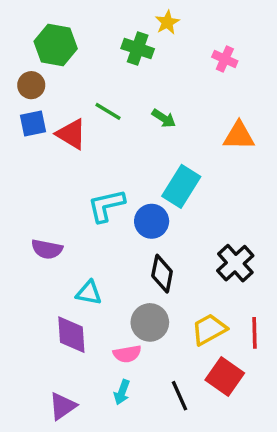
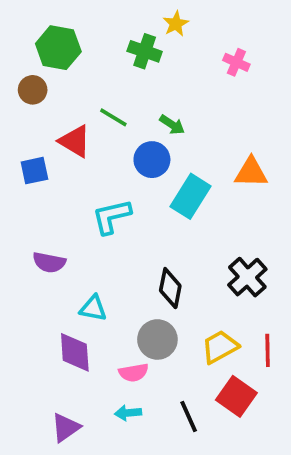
blue square: (33, 124) -> (34, 171), moved
orange triangle: (239, 136) -> (251, 172), moved
blue circle: (152, 221) -> (152, 160), moved
cyan arrow: (122, 392) -> (128, 413), turned 65

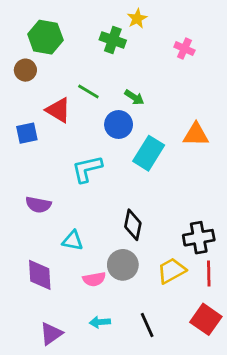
black cross: (247, 277) -> (199, 238), moved, turned 32
purple diamond: (75, 352) -> (40, 275), moved
pink semicircle: (134, 373) -> (94, 279), moved
red square: (236, 396) -> (206, 319), moved

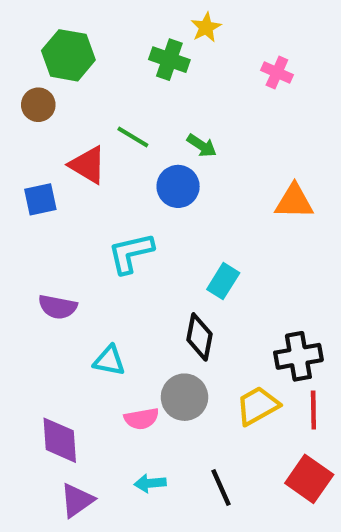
cyan rectangle: (149, 153) -> (223, 281), moved, size x0.7
purple diamond: (40, 275) -> (60, 440), moved

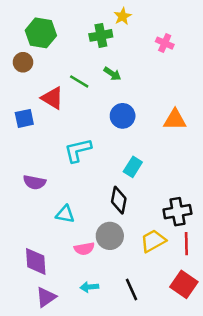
green cross: (169, 60) -> (101, 35), turned -30
green arrow: (202, 146) -> (112, 74), moved
blue circle: (178, 186) -> (123, 116), moved

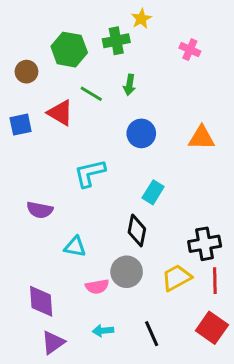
green hexagon: (41, 33) -> (69, 50), moved
green arrow: (112, 74) -> (130, 85), turned 66
blue square: (24, 118) -> (21, 125), moved

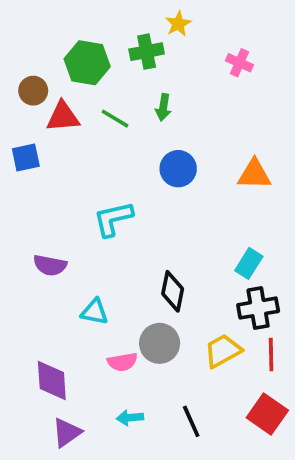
red triangle: (60, 113) -> (63, 117), moved, turned -36
cyan rectangle: (153, 192) -> (249, 263), moved

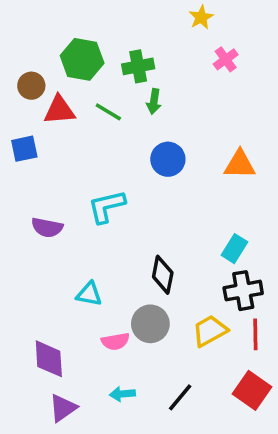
yellow star: (178, 24) -> (201, 17), moved
green cross: (147, 52) -> (138, 66), moved
pink cross: (239, 63) -> (226, 59), turned 30
purple semicircle: (50, 265) -> (47, 228), moved
black line: (191, 421) -> (180, 397), turned 64

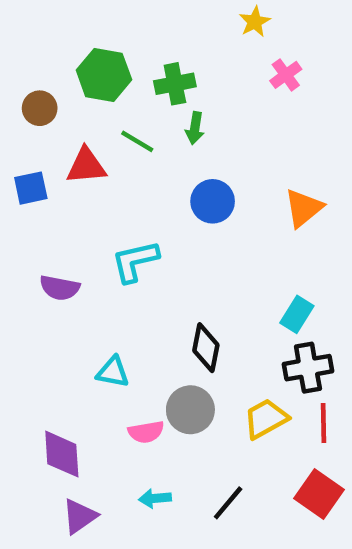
red triangle: (59, 110) -> (86, 166), moved
orange triangle: (240, 164) -> (303, 208), turned -40

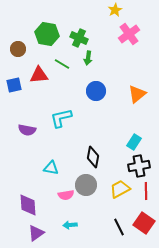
pink cross: (286, 75) -> (129, 34), size x1.5
green cross: (175, 84) -> (79, 38), turned 36
black line: (228, 503) -> (119, 227), moved, turned -66

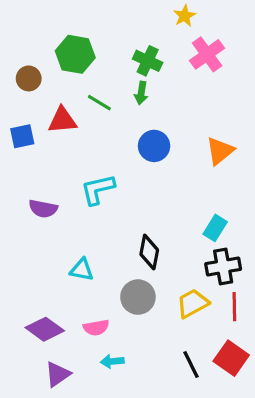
green cross: (79, 38) -> (148, 61), moved
pink semicircle: (66, 195) -> (96, 328), moved
purple diamond: (28, 205) -> (45, 329), turned -50

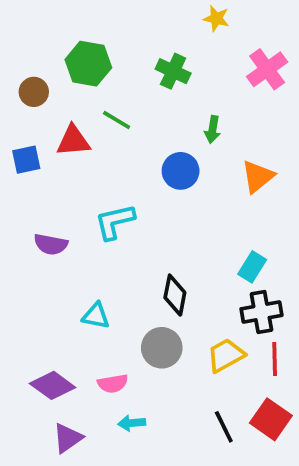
yellow star: (185, 16) -> (216, 18), turned -30
pink cross: (207, 54) -> (267, 69), moved
green arrow: (141, 93) -> (213, 130), moved

